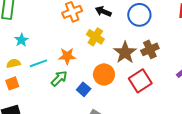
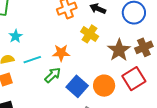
orange circle: (104, 74) -> (104, 86), moved
blue square: (84, 89) -> (77, 86), size x1.5

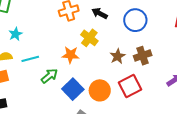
brown star: (119, 50) -> (117, 56), size x0.7
orange star: (61, 53) -> (70, 55), moved

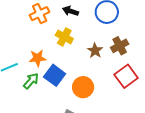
orange star: (70, 55) -> (37, 58), moved
red square: (130, 86) -> (126, 76), moved
blue square: (73, 89) -> (55, 75), moved

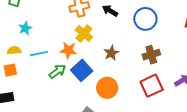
yellow cross: (64, 37) -> (84, 34), moved
brown star: (95, 51) -> (111, 53), moved

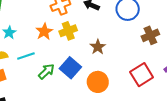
yellow cross: (84, 34) -> (68, 31), turned 36
orange star: (68, 50) -> (44, 31), moved, turned -30
brown cross: (151, 55) -> (150, 35), moved

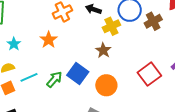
yellow cross: (68, 31) -> (111, 26), moved
brown cross: (150, 35) -> (153, 21), moved
cyan line: (26, 56) -> (29, 77), moved

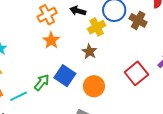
brown cross: (153, 21) -> (138, 20), turned -30
orange star: (49, 40) -> (51, 40), moved
cyan line: (29, 77) -> (19, 96), moved

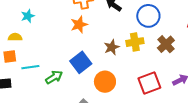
brown cross: (138, 20) -> (166, 44), moved
yellow cross: (97, 27) -> (135, 42), moved
green arrow: (42, 82) -> (54, 77), moved

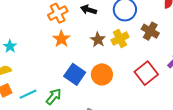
brown star: (112, 47) -> (98, 40), moved
orange circle: (105, 82) -> (102, 74), moved

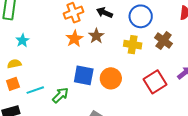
yellow cross: (120, 39) -> (133, 45), turned 30
brown star: (98, 40) -> (96, 36), moved
blue square: (75, 74) -> (84, 75), turned -30

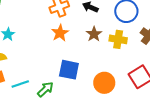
brown star: (96, 36) -> (94, 34), moved
orange circle: (111, 78) -> (104, 83), moved

